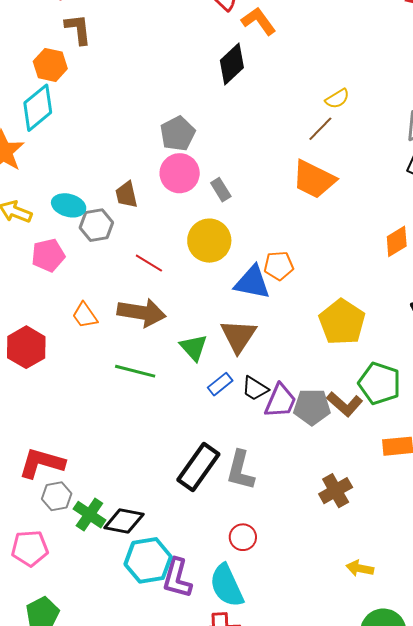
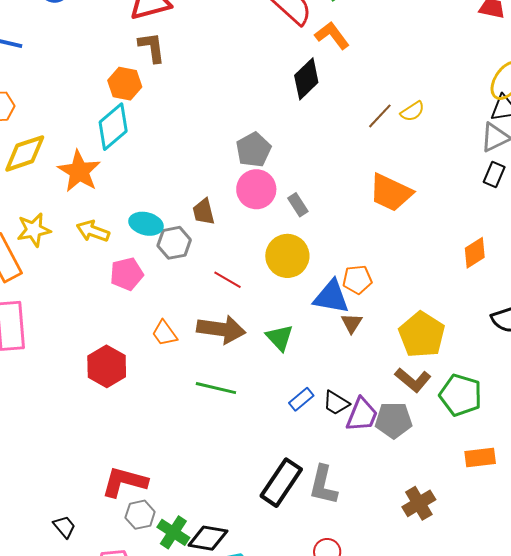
brown line: (320, 129) -> (380, 116), moved
brown triangle: (238, 336) -> (352, 323), moved, size x0.6
green triangle: (194, 347) -> (280, 338), moved
brown L-shape: (345, 404) -> (413, 380), moved

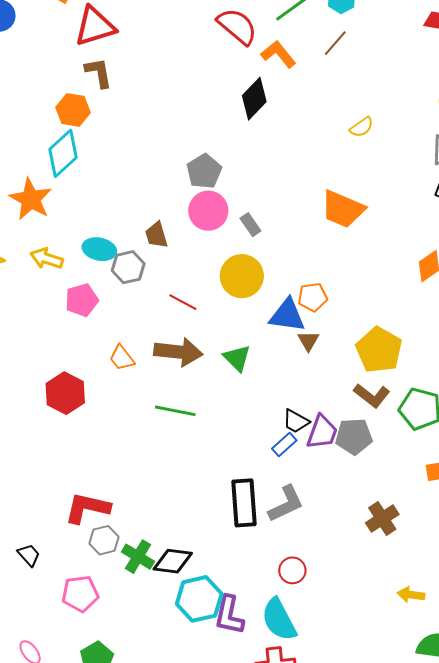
brown line: (380, 116) -> (335, 43), moved
blue rectangle: (301, 399) -> (284, 445), moved
black rectangle: (281, 483) -> (244, 503), turned -36
gray L-shape: (323, 485) -> (286, 504), turned -126

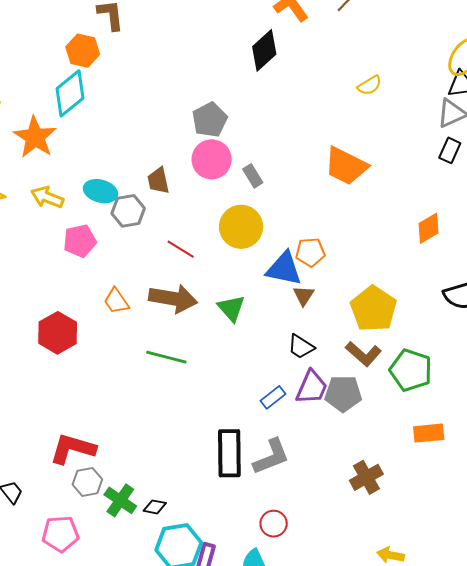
black trapezoid: (296, 421) -> (301, 347), moved
black diamond: (173, 561) -> (155, 507), size x0.6

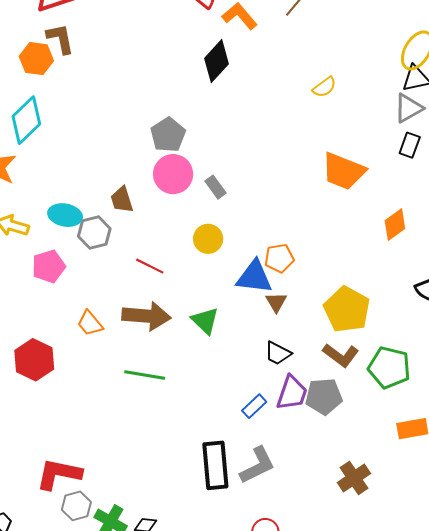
orange hexagon: (83, 51) -> (36, 59), moved
orange trapezoid: (346, 166) -> (343, 171), moved
yellow circle: (241, 227) -> (208, 239), size x0.7

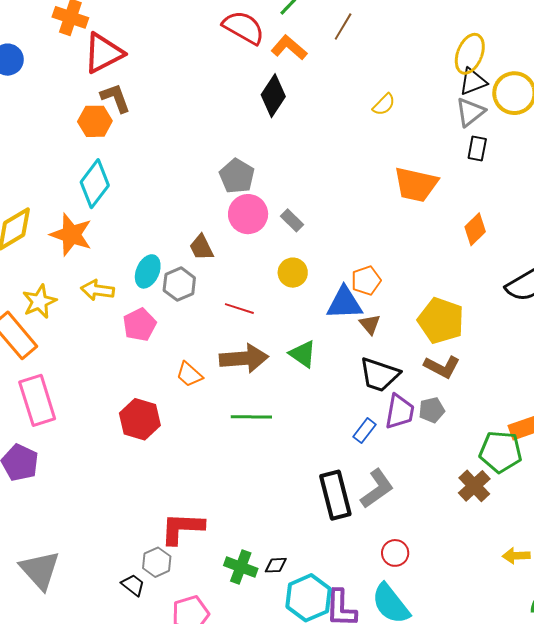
cyan ellipse: (65, 215) -> (148, 271), turned -68
black trapezoid: (278, 353) -> (379, 375), size x1.5
green pentagon: (389, 367) -> (501, 452), moved
gray pentagon: (324, 396) -> (432, 410), size x0.7
gray hexagon: (76, 506) -> (157, 562), moved

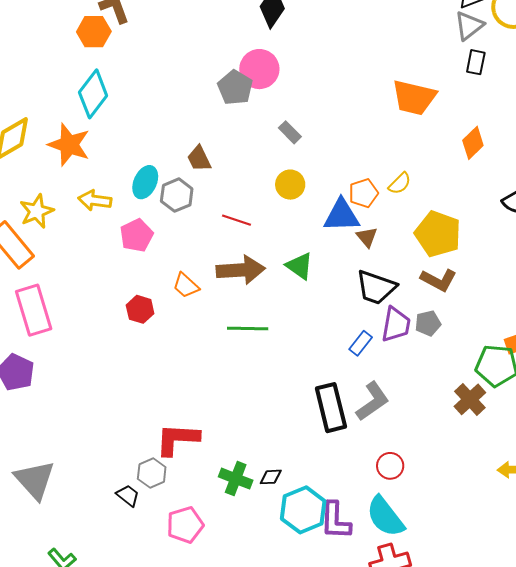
yellow semicircle: (384, 105) -> (400, 183), moved
pink circle: (248, 214) -> (259, 69), moved
red hexagon: (140, 419) -> (140, 309), moved, size x0.7

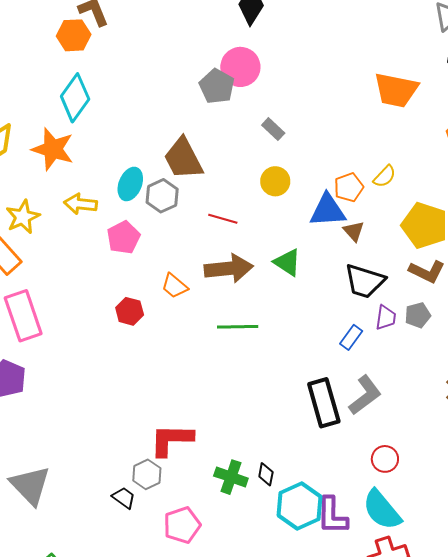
brown trapezoid: (199, 159) -> (183, 159), size x1.6
purple trapezoid: (396, 325) -> (386, 318), size x0.7
black diamond: (271, 477) -> (266, 474), turned -75

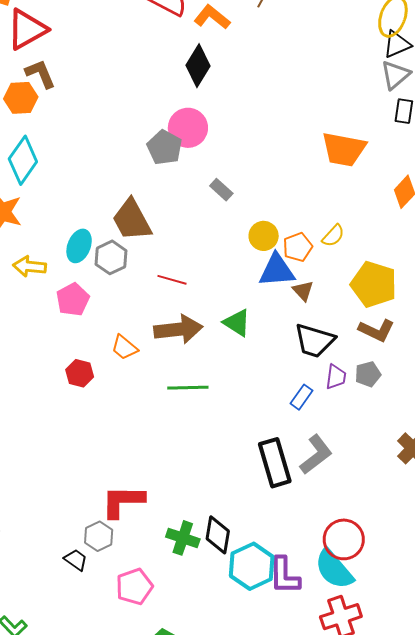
yellow circle: (275, 181) -> (264, 236), moved
red circle: (385, 459) -> (344, 539), moved, size x1.5
black diamond: (266, 474) -> (218, 535), size x1.6

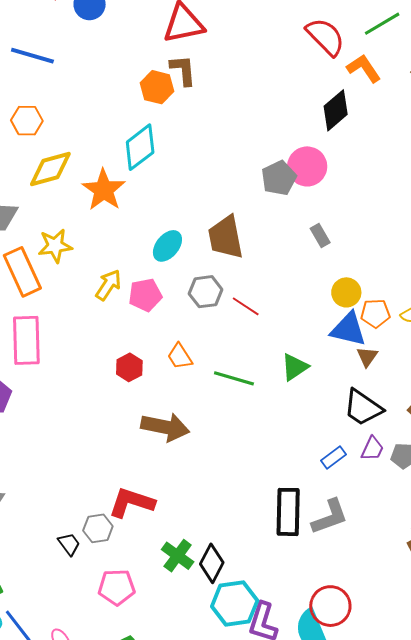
gray hexagon: (111, 257) -> (206, 292), moved
yellow arrow: (29, 266) -> (108, 285), moved, turned 100
green triangle: (237, 323) -> (295, 367), turned 36
brown arrow: (178, 329) -> (165, 427), moved
green line: (188, 388) -> (234, 378), moved

